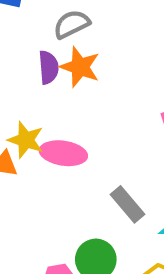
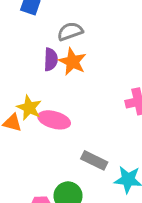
gray rectangle: (127, 204) -> (94, 160), turned -30

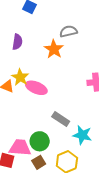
gray semicircle: (70, 31) -> (68, 31), moved
purple semicircle: (51, 59) -> (17, 42), moved

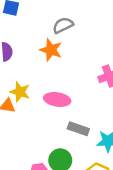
pink ellipse: (36, 88) -> (57, 99), moved

